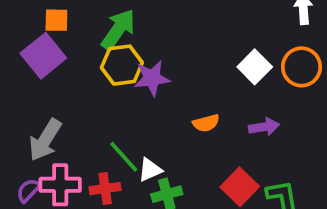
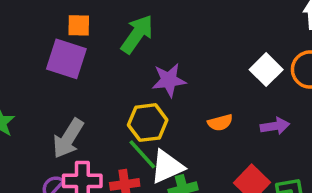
purple square: (43, 56) -> (66, 59), turned -33
yellow hexagon: (122, 65) -> (148, 123), moved
white triangle: (150, 170) -> (167, 167), size x1.5

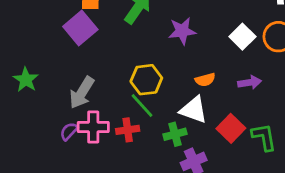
purple square: (66, 59) -> (80, 28), turned 32
purple star: (169, 80) -> (182, 31), moved
white triangle: (167, 167) -> (194, 110), moved, turned 44

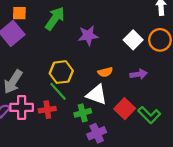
green L-shape: (264, 137) -> (149, 115), turned 145

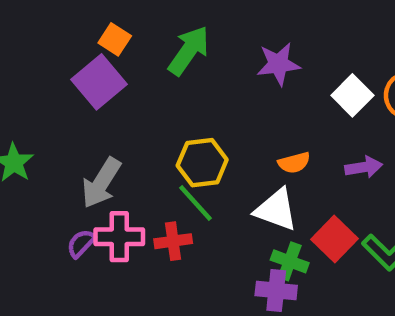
orange square: (19, 13) -> (115, 39), turned 32
purple star: (88, 36) -> (278, 64), moved
green cross: (83, 113) -> (290, 261), moved, turned 35
purple cross: (97, 133) -> (276, 291), turned 30

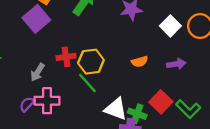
gray arrow: (101, 183) -> (38, 72), size x0.7
white triangle: (276, 210) -> (116, 109), moved
red cross: (173, 241) -> (66, 57), moved

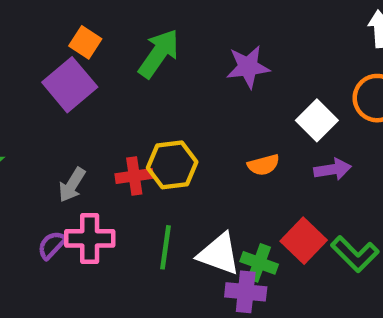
white square: (170, 26) -> (317, 120), moved
red cross: (66, 57) -> (134, 176), moved
green line: (87, 83) -> (165, 247), moved, turned 50

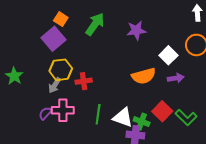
yellow hexagon: (172, 165) -> (61, 70), moved
orange semicircle: (263, 165) -> (144, 76), size x1.6

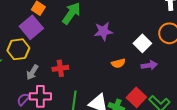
purple star: (136, 30) -> (103, 31), moved
yellow hexagon: (61, 70) -> (18, 49), moved
orange semicircle: (144, 76) -> (118, 63), size x0.6

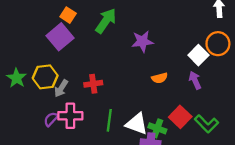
white square: (142, 43) -> (198, 55), moved
yellow hexagon: (18, 49) -> (45, 77), moved
purple arrow: (149, 65) -> (195, 80), turned -105

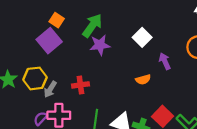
purple star: (142, 41) -> (100, 45), moved
white square: (198, 55) -> (142, 37), moved
purple arrow: (195, 80) -> (165, 61), moved

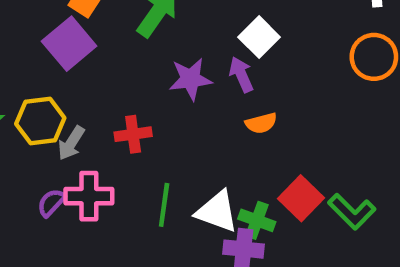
purple star: (100, 45) -> (191, 79), moved
purple arrow: (165, 61) -> (241, 75), moved

